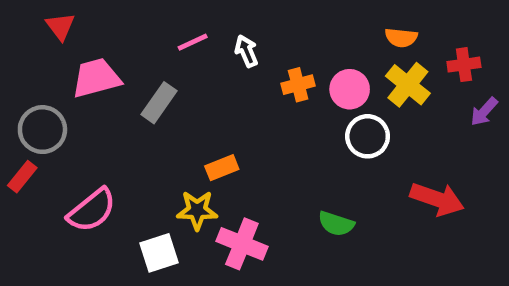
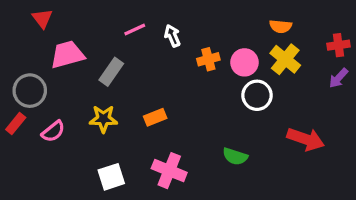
red cross: (464, 65) -> (339, 45), moved
pink semicircle: (92, 210) -> (53, 131), moved, size x0.7
yellow star: (197, 210) -> (103, 119), moved

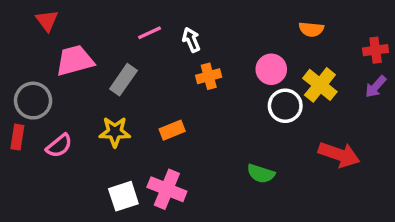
orange cross: (208, 59) -> (209, 76), moved
yellow cross: (285, 59) -> (320, 85), moved
red rectangle: (16, 124) -> (17, 137), turned -30
pink cross: (169, 171) -> (167, 189), moved

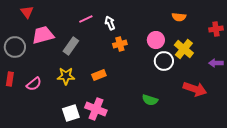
purple arrow: (376, 87) -> (216, 63), moved, turned 48
gray circle: (33, 101) -> (15, 47), moved

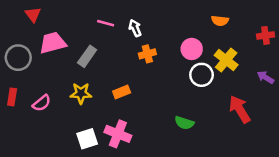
pink line: (86, 19) -> (106, 23), turned 40
purple arrow: (216, 63) -> (265, 77), turned 32
red arrow: (195, 89) -> (240, 109), turned -140

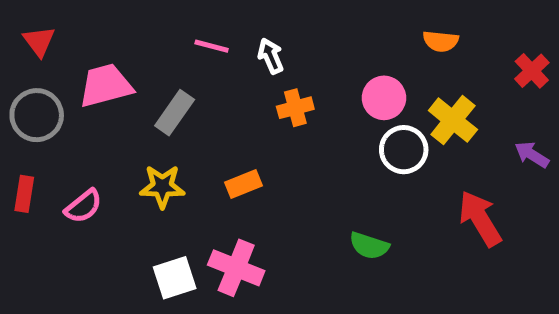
red triangle: (33, 15) -> (39, 41), moved
red cross: (265, 35) -> (532, 71), turned -35

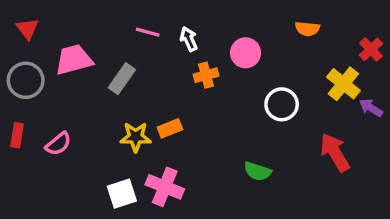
pink circle: (384, 98) -> (246, 53), moved
yellow cross: (453, 120) -> (343, 84), moved
yellow star: (162, 187) -> (136, 137), moved

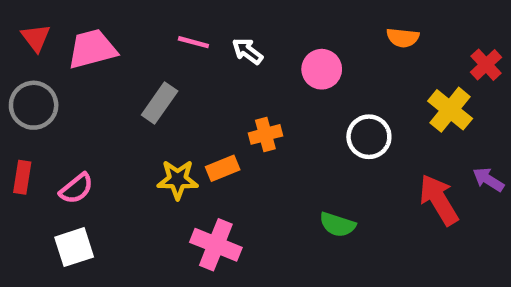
white arrow: (189, 39) -> (247, 51), turned -30
pink trapezoid: (74, 60) -> (92, 49), moved
orange cross: (206, 75) -> (265, 134), moved
purple arrow: (371, 108) -> (488, 180), moved
white square: (122, 194) -> (74, 247), moved

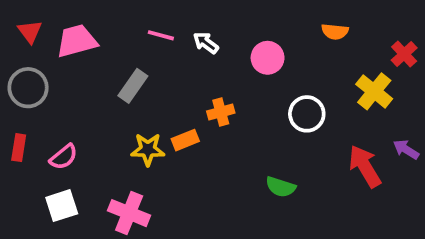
pink cross: (216, 245) -> (129, 213), moved

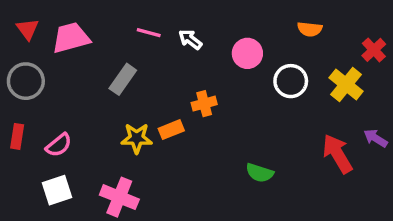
white circle: (307, 114) -> (291, 81), moved

